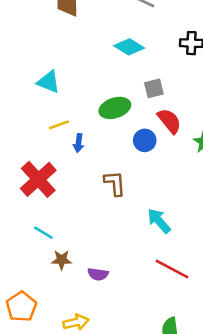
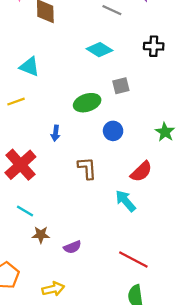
cyan triangle: (49, 82) -> (30, 67), moved
red semicircle: (169, 121) -> (141, 172), moved, turned 85
yellow line: (59, 125) -> (16, 102), moved
red line: (172, 269) -> (133, 260), moved
purple semicircle: (98, 274) -> (72, 247), turned -30

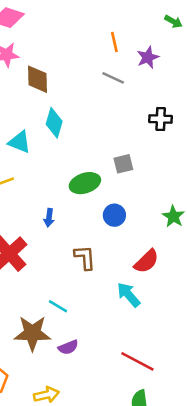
cyan diamond: (99, 50) -> (54, 123), moved, turned 75
cyan line: (25, 211) -> (58, 306), moved
brown star: (41, 235) -> (32, 333), size x1.8

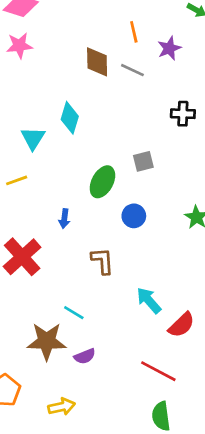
brown diamond: (37, 79) -> (97, 62), moved
cyan triangle: (19, 142) -> (33, 138), turned 40
green ellipse: (85, 183) -> (102, 182), turned -44
red semicircle: (146, 261) -> (182, 325), moved

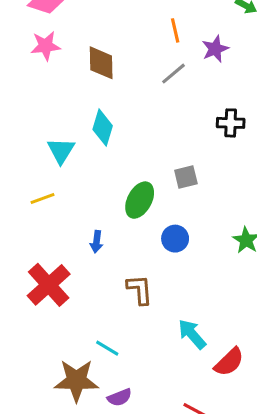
brown diamond: (97, 62) -> (101, 63), moved
gray line: (132, 70) -> (174, 74), turned -65

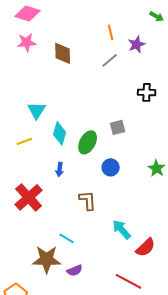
cyan diamond: (103, 128) -> (60, 133), moved

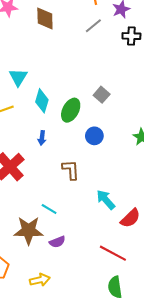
black cross: (147, 92) -> (131, 36), moved
gray square: (118, 127) -> (102, 95), turned -35

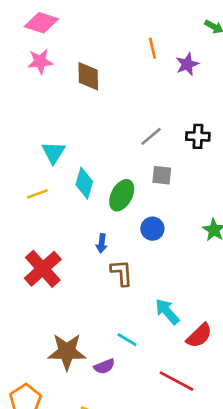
gray line: (93, 26) -> (151, 136), moved
black cross: (131, 36) -> (198, 136), moved
gray square: (102, 95) -> (162, 175), turned -35
blue arrow: (42, 138) -> (102, 243), moved
cyan line: (49, 209) -> (127, 340), moved

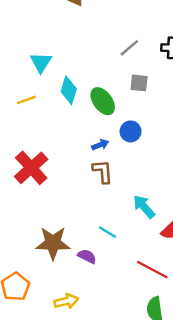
green ellipse: (122, 195) -> (103, 101), turned -64
blue arrow: (102, 243) -> (100, 145), moved, turned -119
purple semicircle: (104, 366) -> (87, 256), turned -132

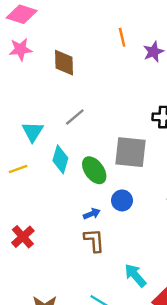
gray line: (129, 48) -> (75, 117), moved
gray square: (139, 83) -> (130, 152), size x1.8
red cross: (31, 168) -> (23, 237), size x0.7

